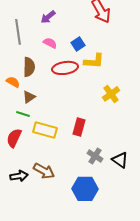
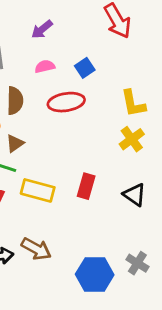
pink semicircle: (50, 43) -> (45, 66), turned -40
yellow L-shape: (94, 61) -> (133, 104), moved, turned 75
gray cross: (95, 156) -> (137, 263), moved
black triangle: (120, 160) -> (135, 195), moved

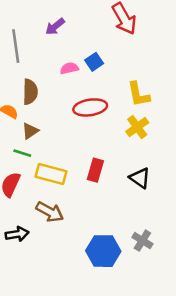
pink semicircle: (45, 66) -> (69, 68), moved
red ellipse: (66, 102) -> (90, 107), moved
brown arrow: (36, 249) -> (50, 212), moved

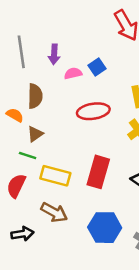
purple arrow: (55, 27) -> (54, 54), moved, turned -48
red rectangle: (95, 170) -> (98, 172), size x1.4
blue hexagon: (103, 251) -> (105, 228), moved

